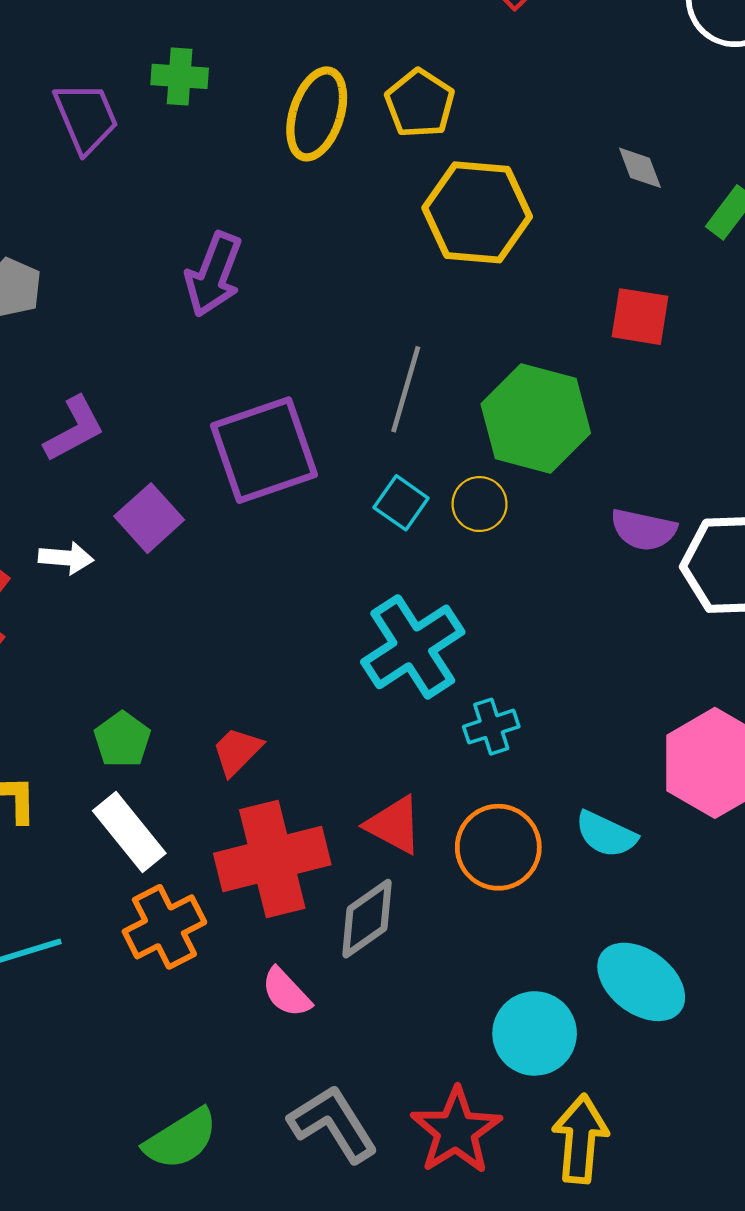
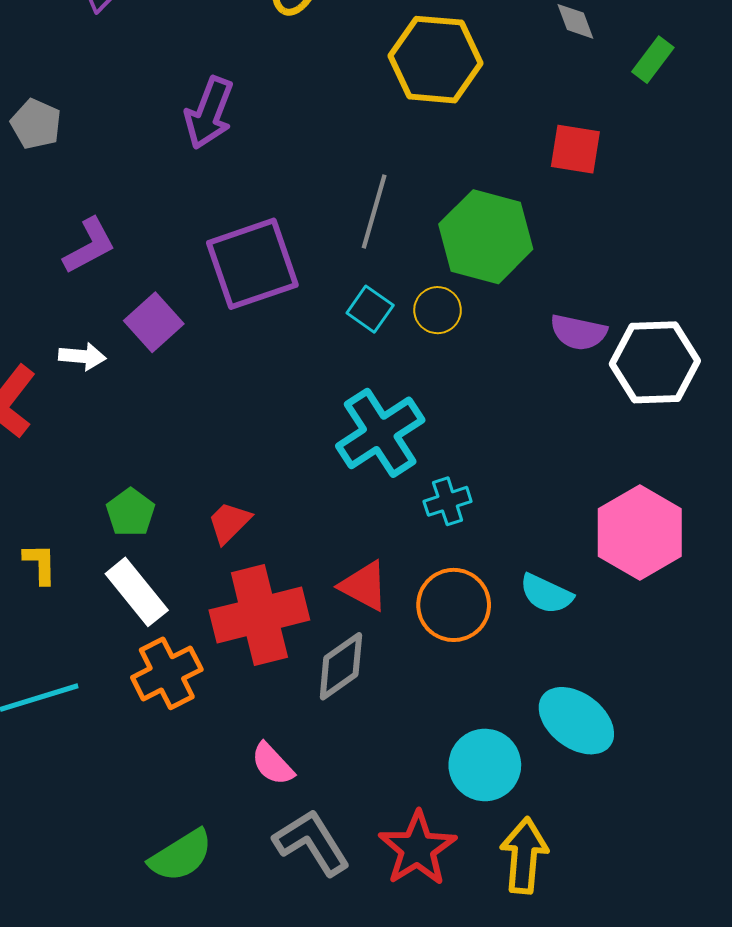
pink semicircle: (286, 992) -> (272, 764), moved

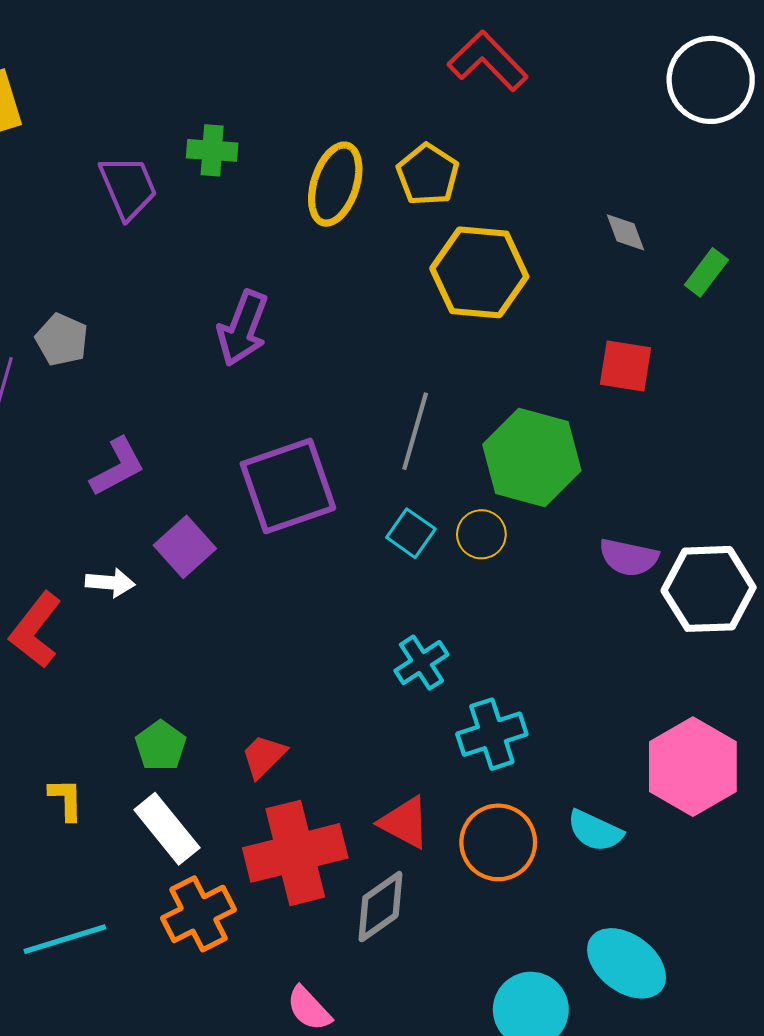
cyan cross: (380, 433) -> (421, 663), size x0.6
cyan cross: (448, 501) -> (492, 734), size x1.4

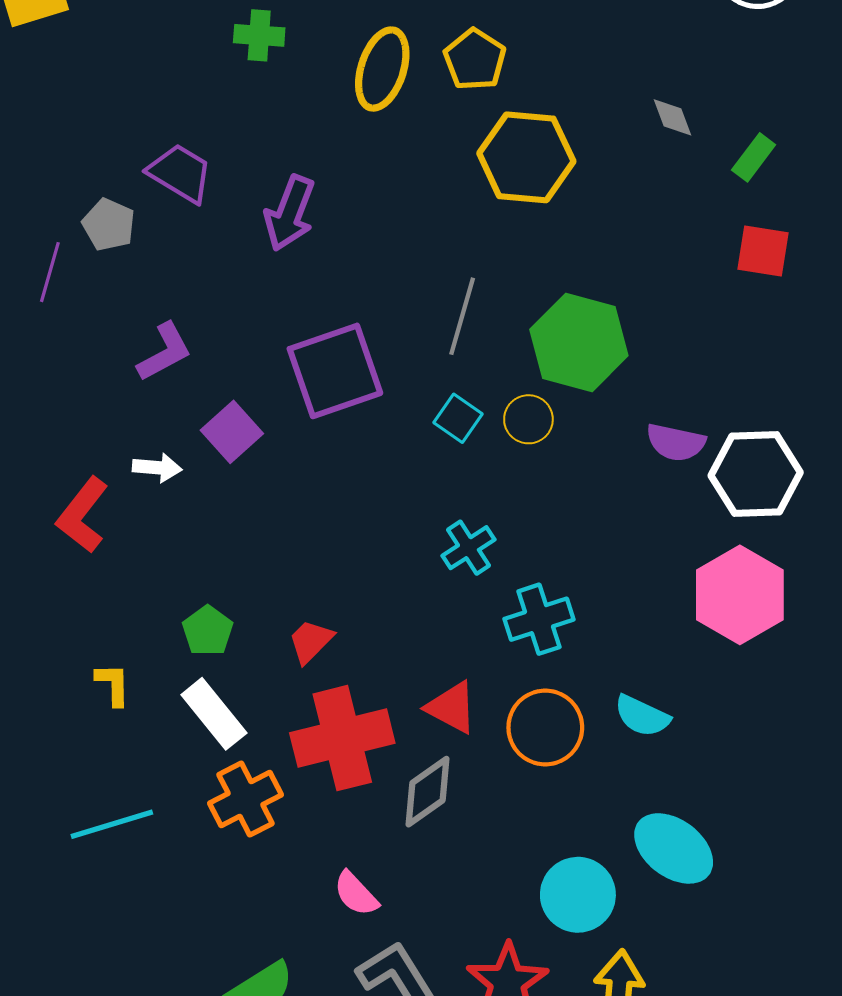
purple trapezoid: (128, 187) -> (180, 173), moved, turned -36
red square: (625, 366) -> (763, 251), moved
pink hexagon: (693, 767) -> (740, 595), moved

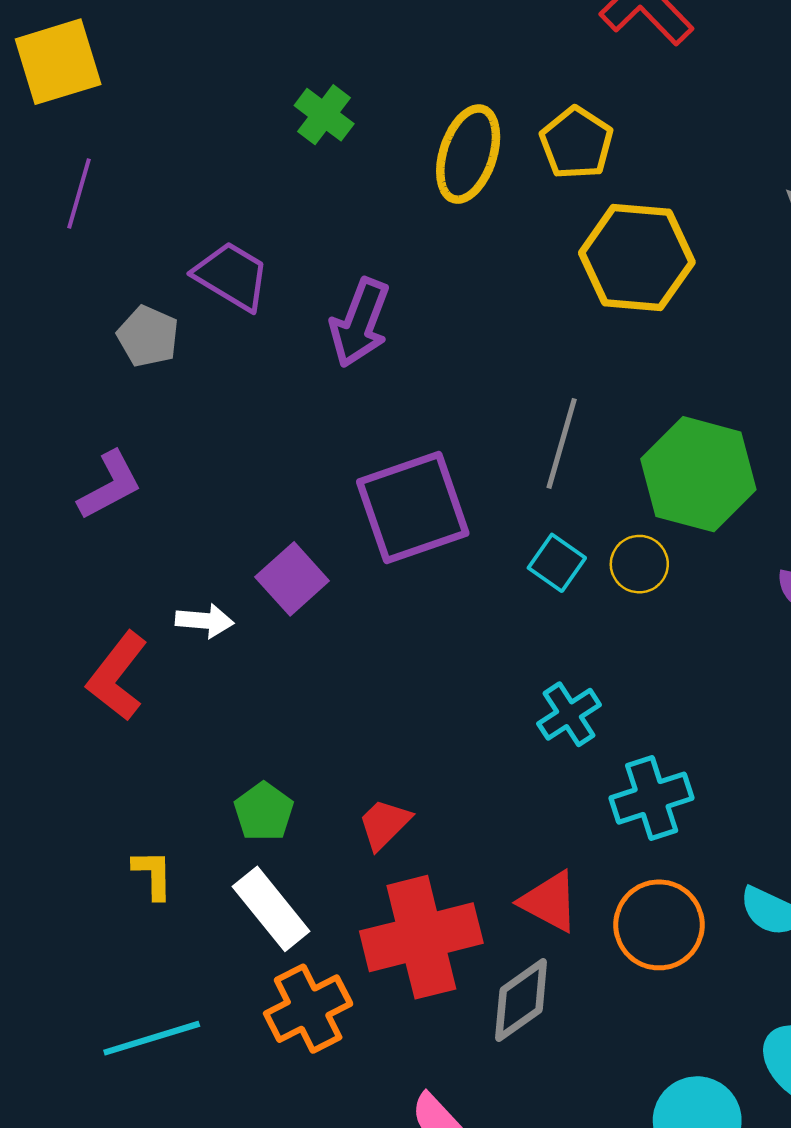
green cross: (259, 35) -> (324, 115), turned 33
purple line: (50, 272) -> (79, 193), moved
purple L-shape: (164, 352) -> (110, 485), moved

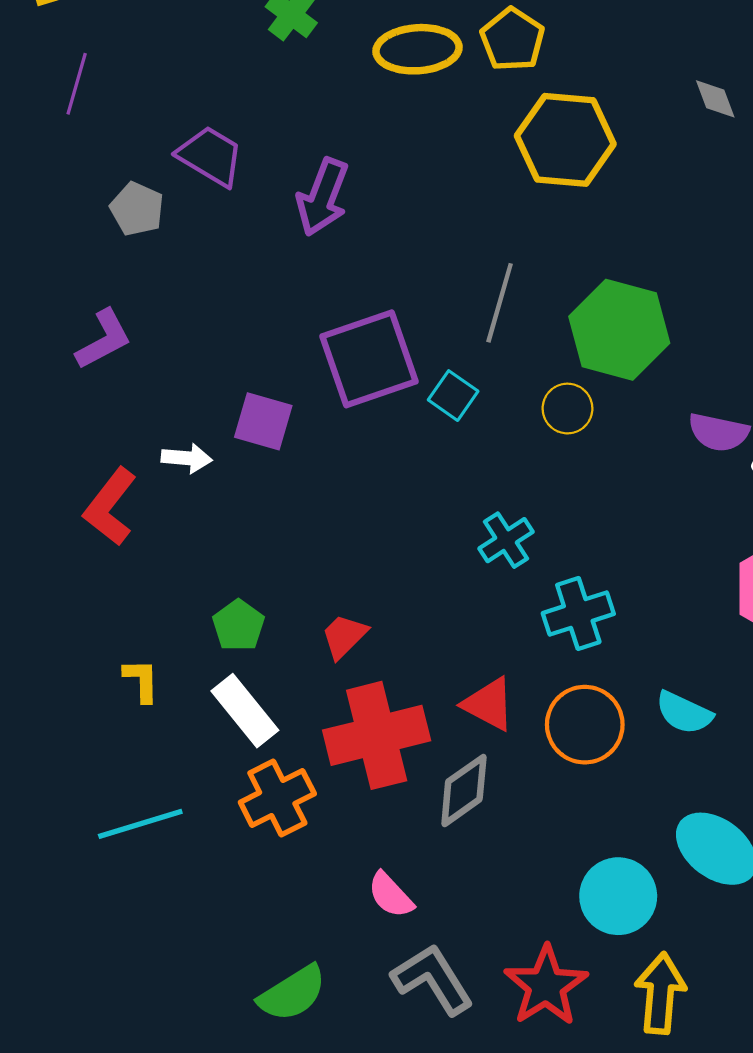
yellow ellipse: (468, 154) -> (418, 49), turned 68
cyan square: (557, 563) -> (453, 396), moved
purple square: (292, 579) -> (263, 421), turned -32

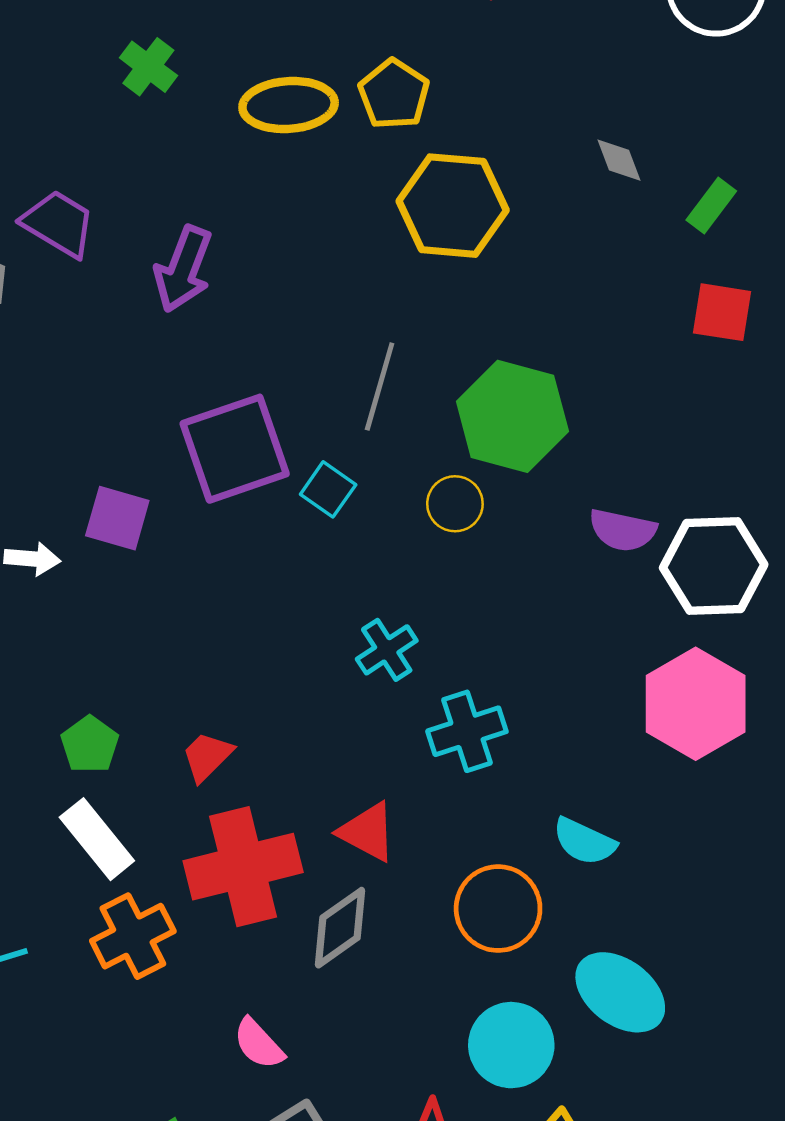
orange circle: (585, 725) -> (498, 909), moved

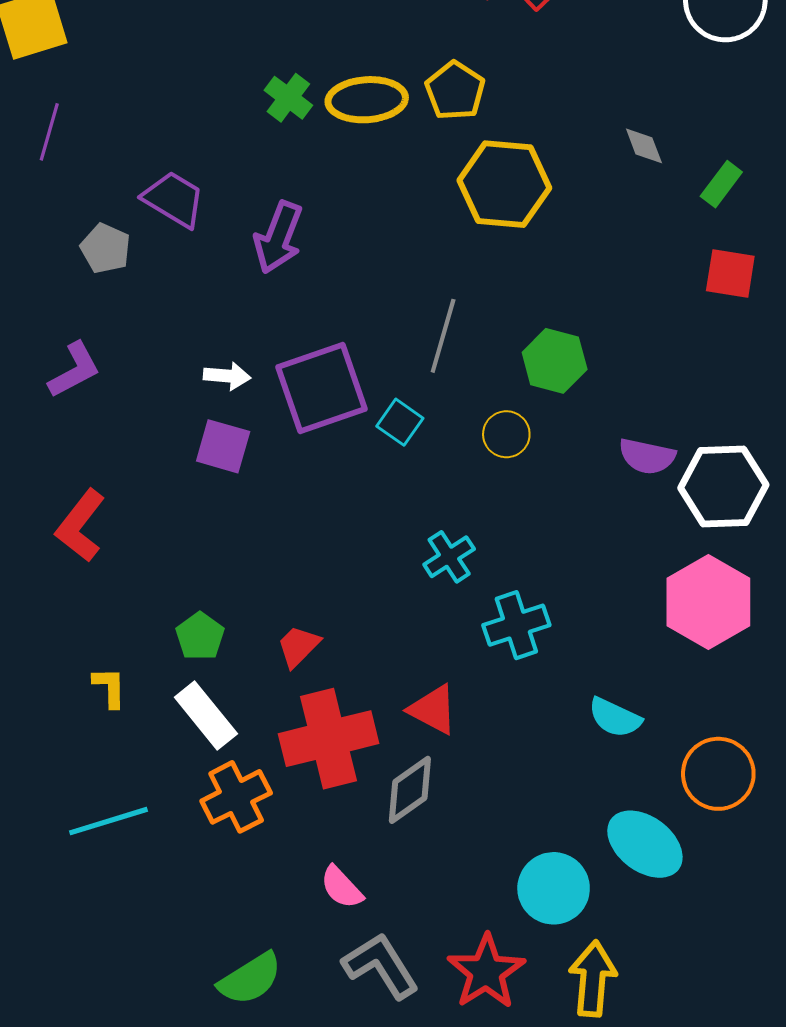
green cross: (148, 67) -> (288, 98), moved
green hexagon: (512, 416) -> (555, 361), size x0.7
white arrow: (32, 559) -> (227, 376), moved
orange circle: (498, 909) -> (718, 774), moved

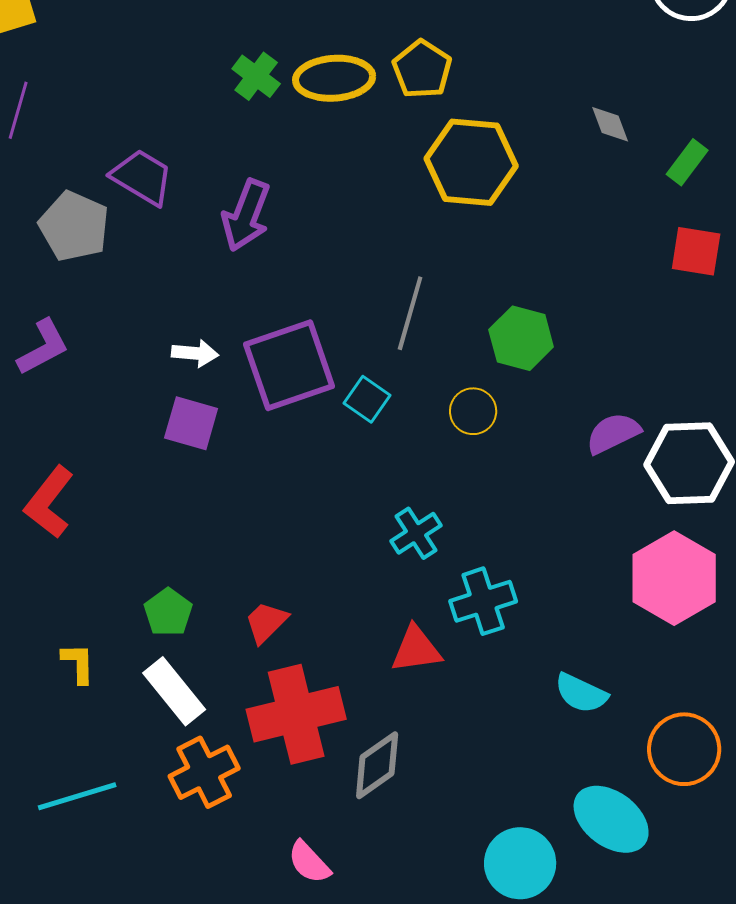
gray pentagon: (106, 248) -> (74, 226), size x1.4
purple semicircle: (647, 456) -> (613, 433), turned 142
red triangle: (433, 709) -> (416, 649), moved, turned -36

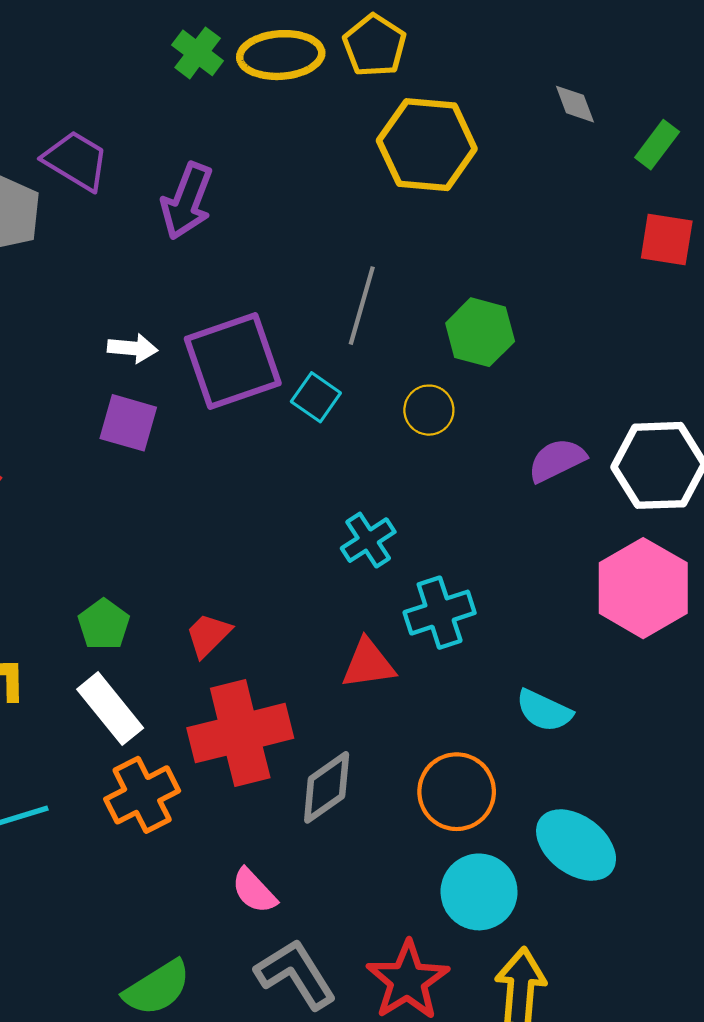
purple semicircle: (613, 433) -> (557, 460), moved
orange circle: (684, 749) -> (457, 792), moved

